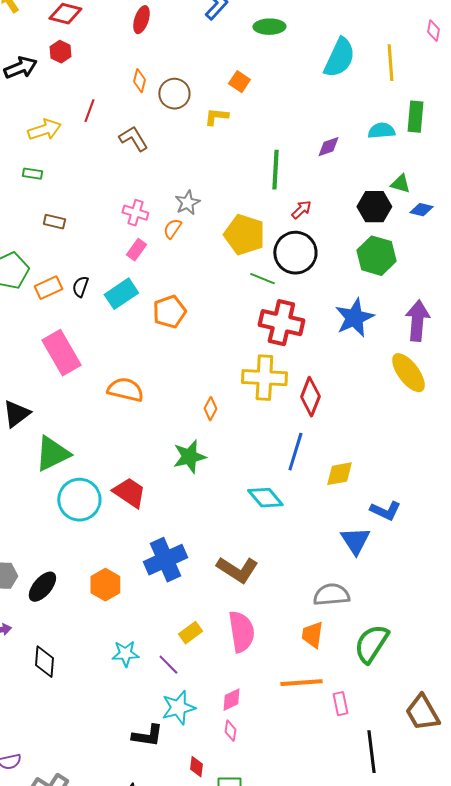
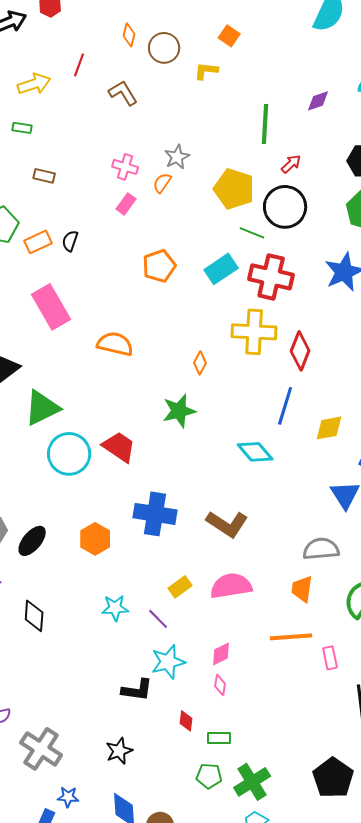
cyan rectangle: (121, 294) -> (221, 269), moved
blue cross: (165, 560) -> (155, 514), turned 33
pink semicircle: (241, 632) -> (231, 586), turned -90

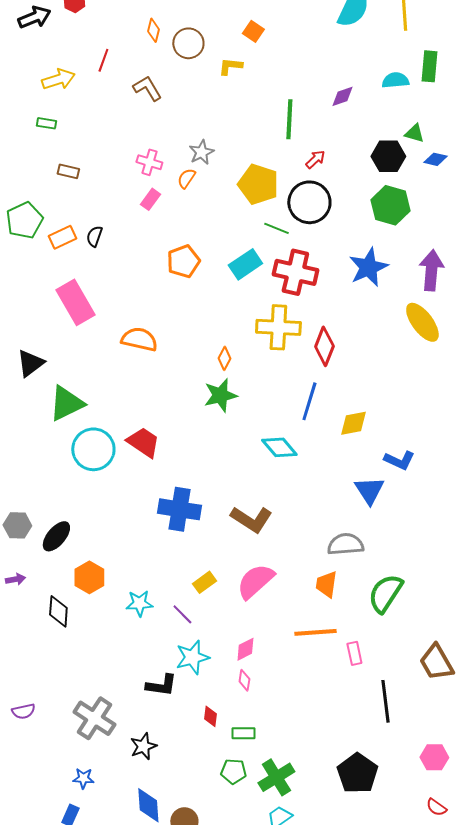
green star: (179, 411) -> (220, 395), moved
orange hexagon: (95, 539) -> (89, 577), moved
pink semicircle: (231, 586) -> (255, 581), turned -33
gray cross: (41, 749) -> (94, 718), moved
blue star: (68, 797) -> (83, 778), moved

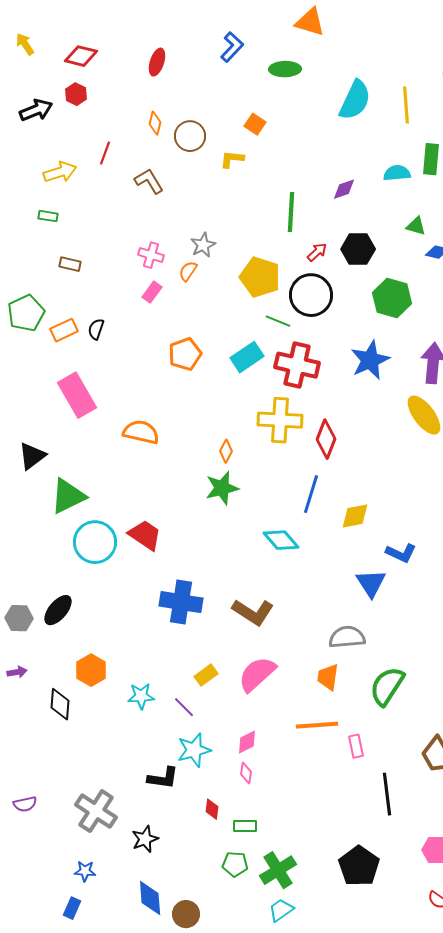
black hexagon: (388, 156) -> (358, 249), moved
black ellipse: (56, 536) -> (58, 610), moved

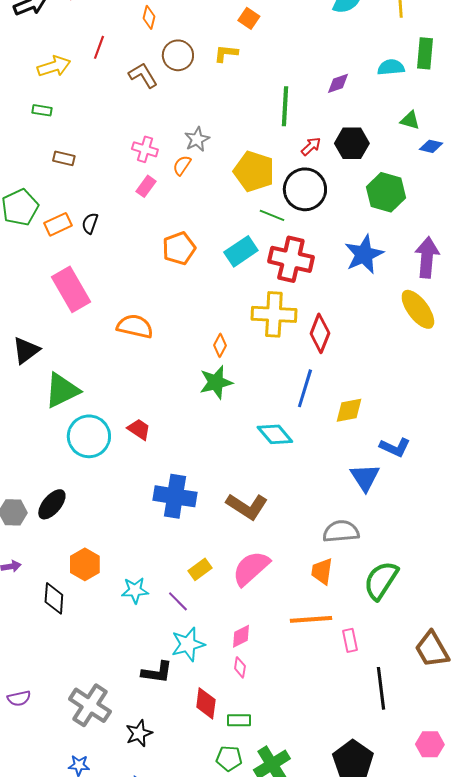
brown circle: (190, 136) -> (178, 55), moved
red trapezoid: (145, 535) -> (139, 429), size x0.7
red diamond: (212, 809) -> (206, 703), size x1.5

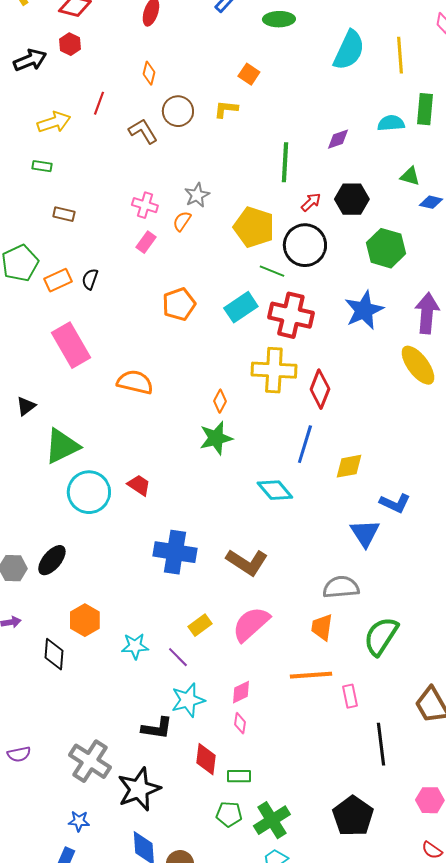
black triangle: (26, 350) -> (26, 406), size x0.7
black star: (139, 733) -> (139, 789), size x1.6

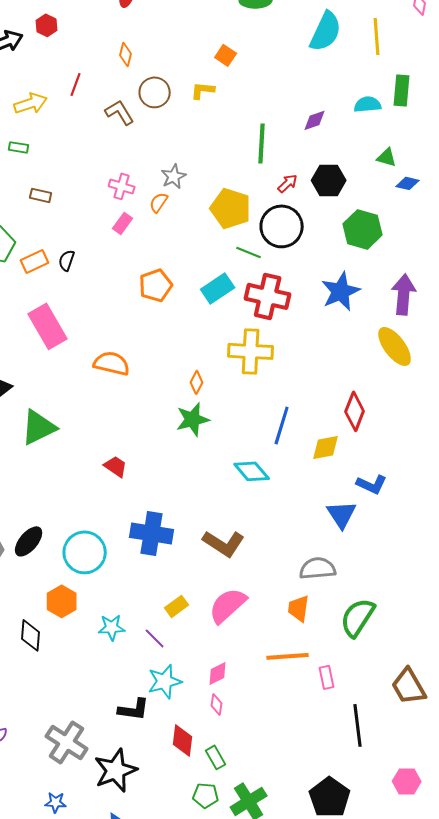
red diamond: (320, 389) -> (355, 411), moved
cyan circle: (89, 492) -> (85, 552), moved
green rectangle: (239, 776) -> (216, 757), turned 60

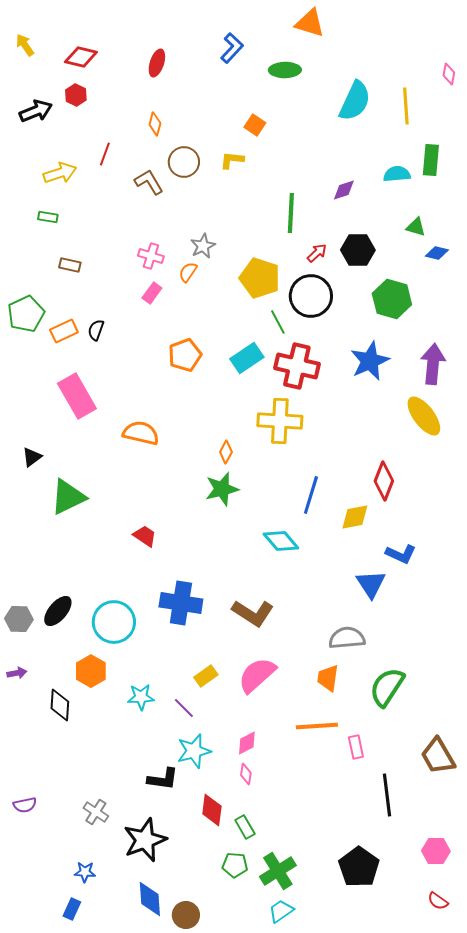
green line: (249, 252) -> (278, 322), turned 40
gray cross: (67, 742) -> (96, 812), size x0.6

